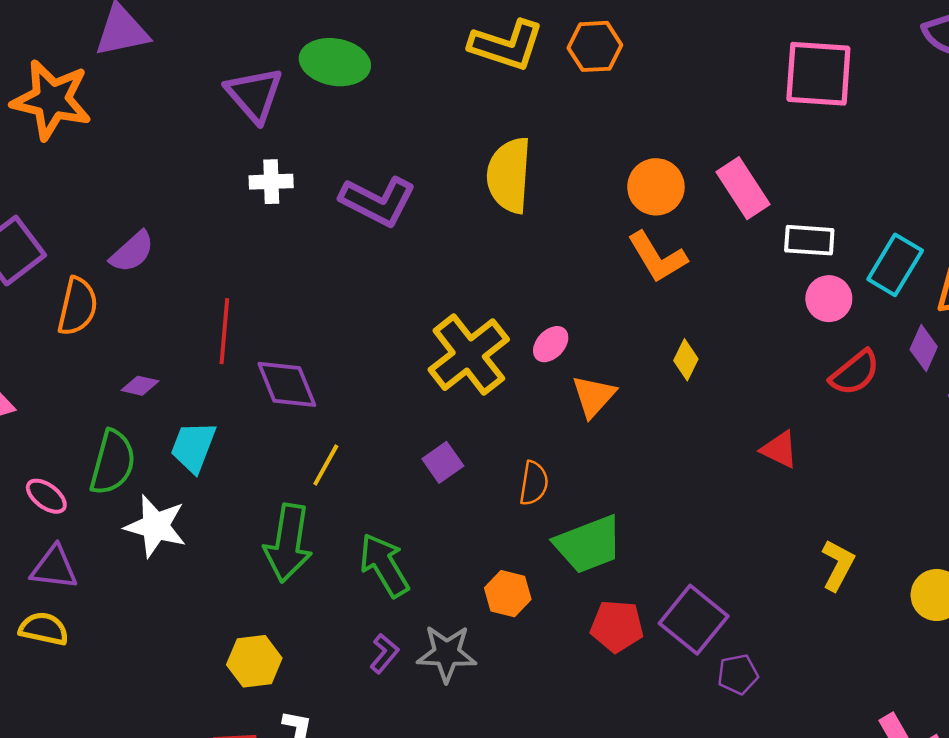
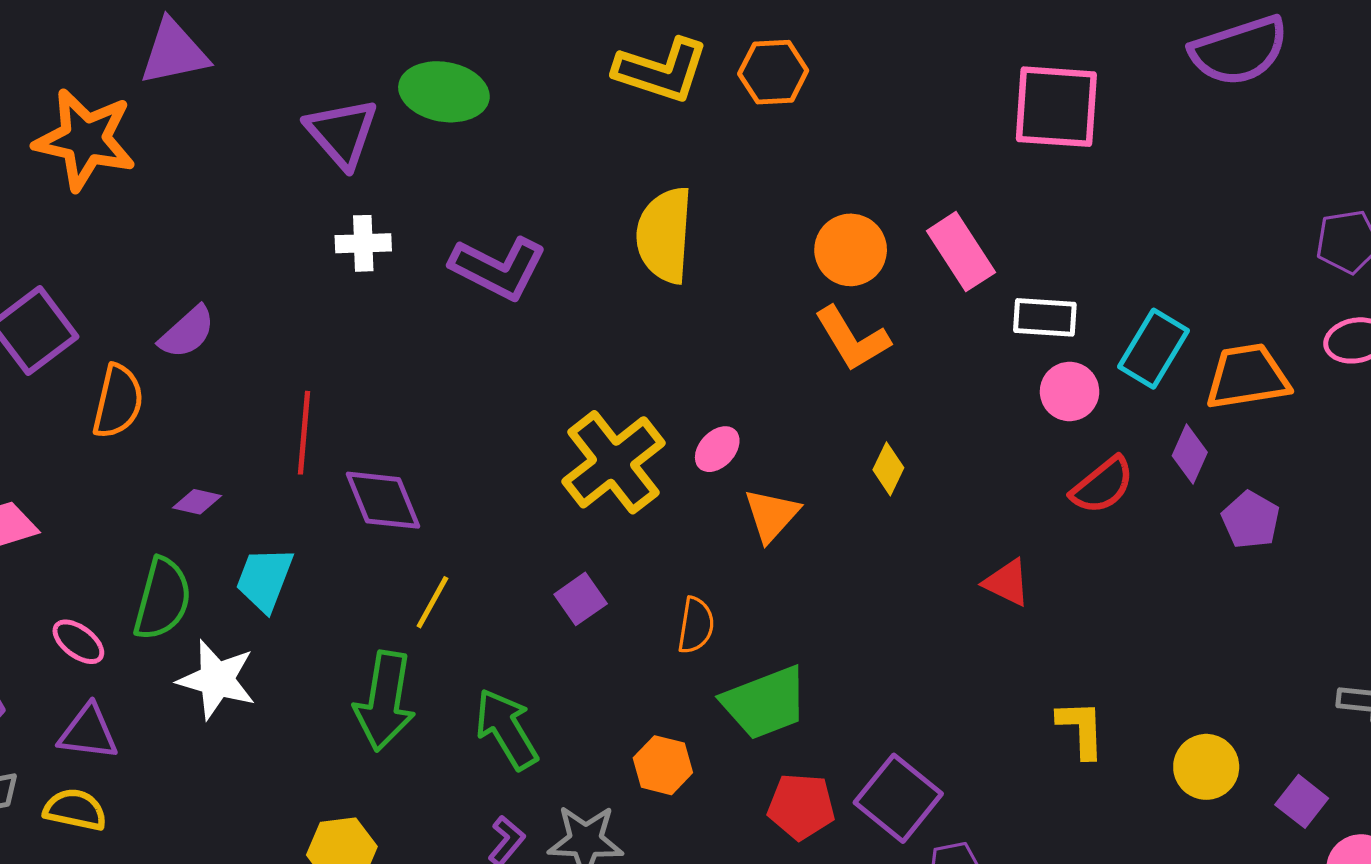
yellow L-shape: (838, 565) -> (1081, 729), turned -30

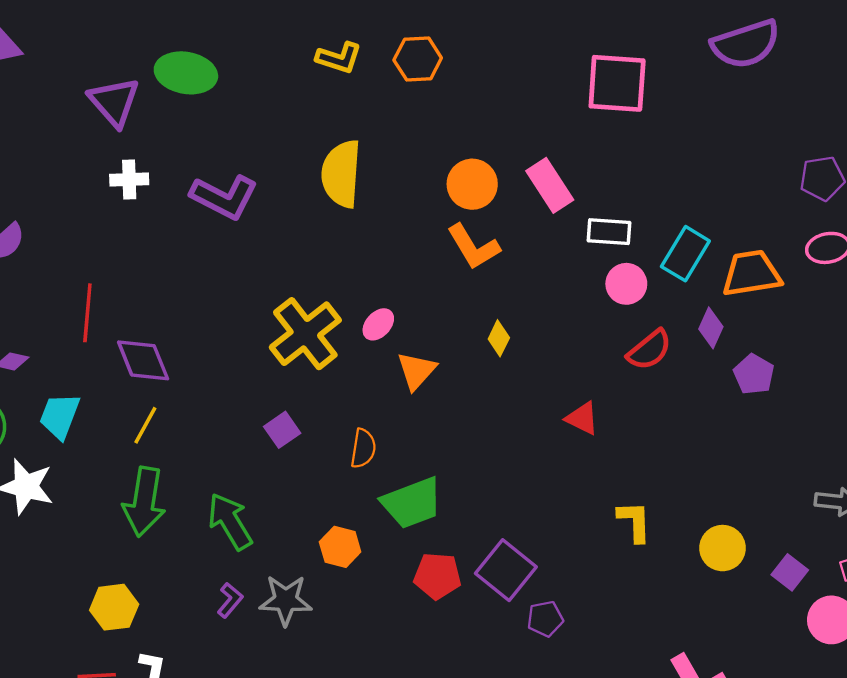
yellow L-shape: (661, 70) -> (339, 58), size x0.7
yellow line: (432, 602) -> (145, 425), moved

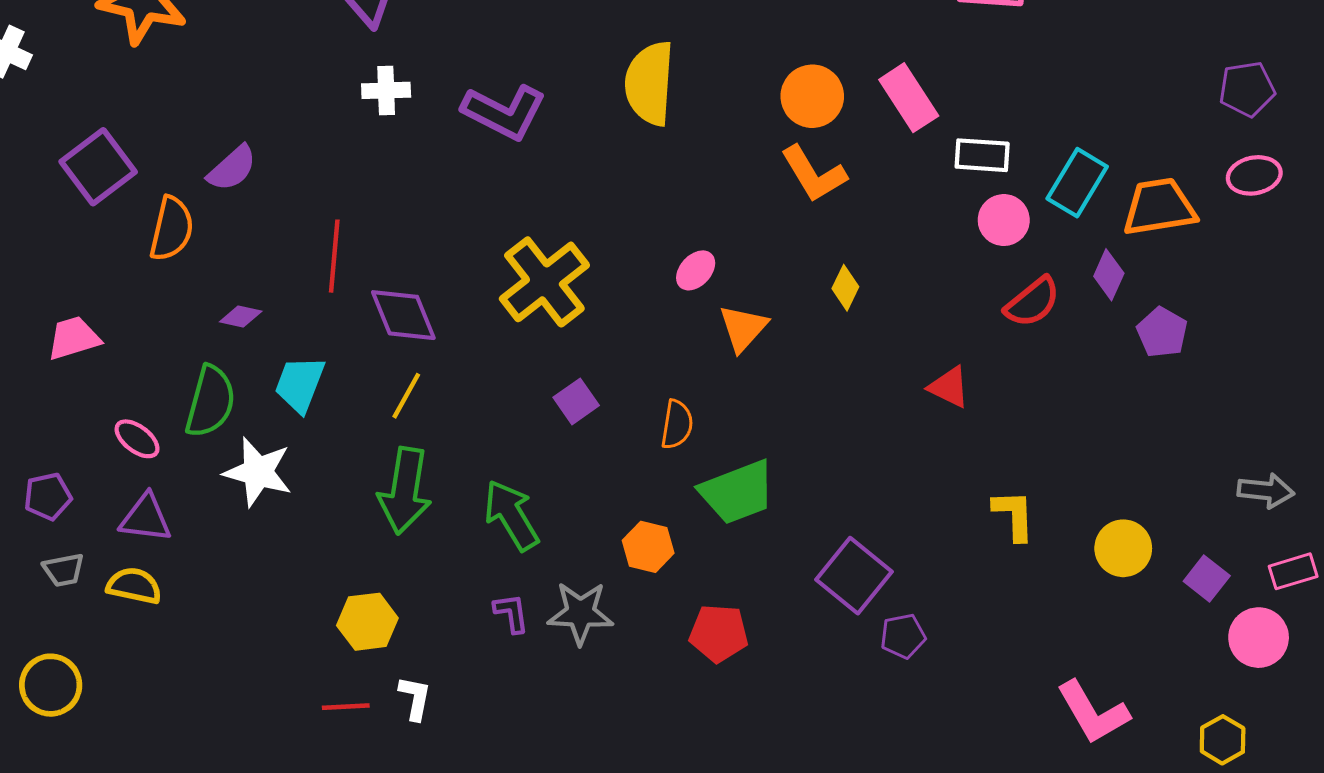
yellow cross: (305, 334) -> (544, 282), moved
red pentagon: (437, 576) -> (719, 633), moved
purple L-shape: (230, 600) -> (511, 613), turned -48

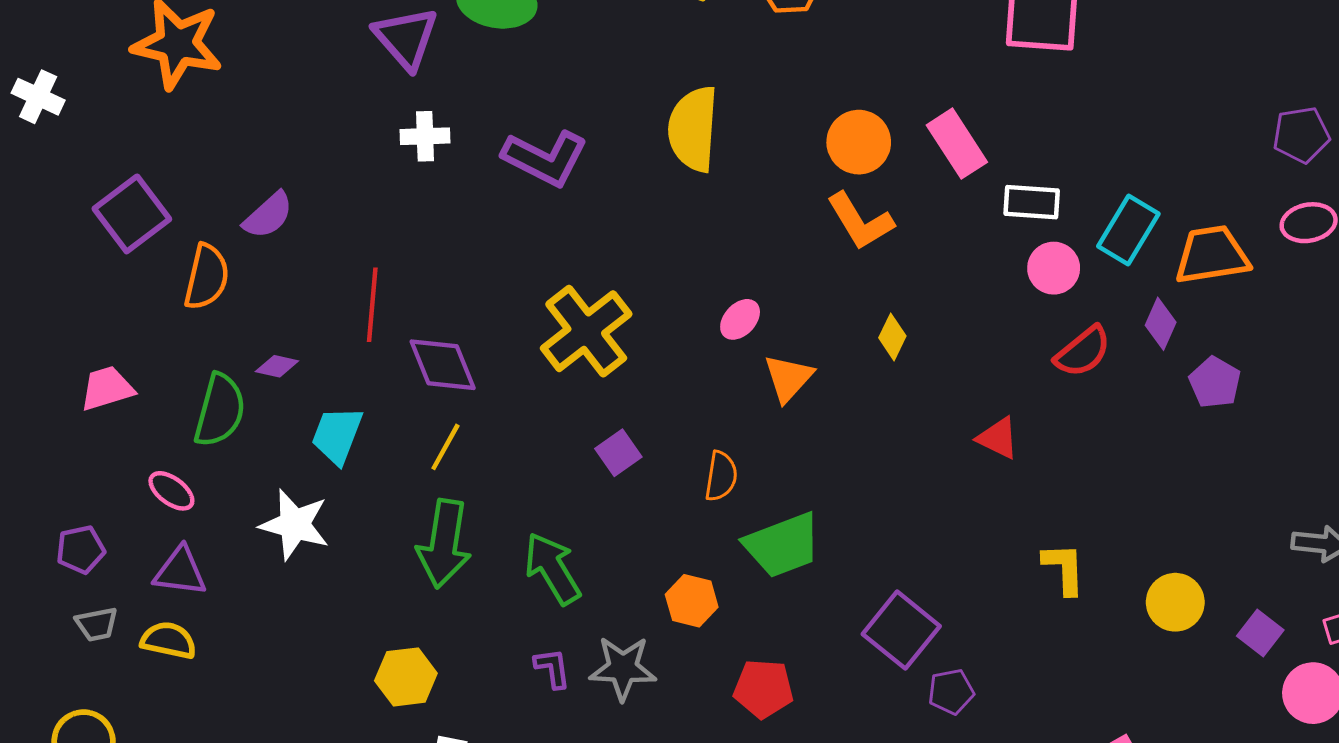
green semicircle: (210, 401) -> (220, 410), moved

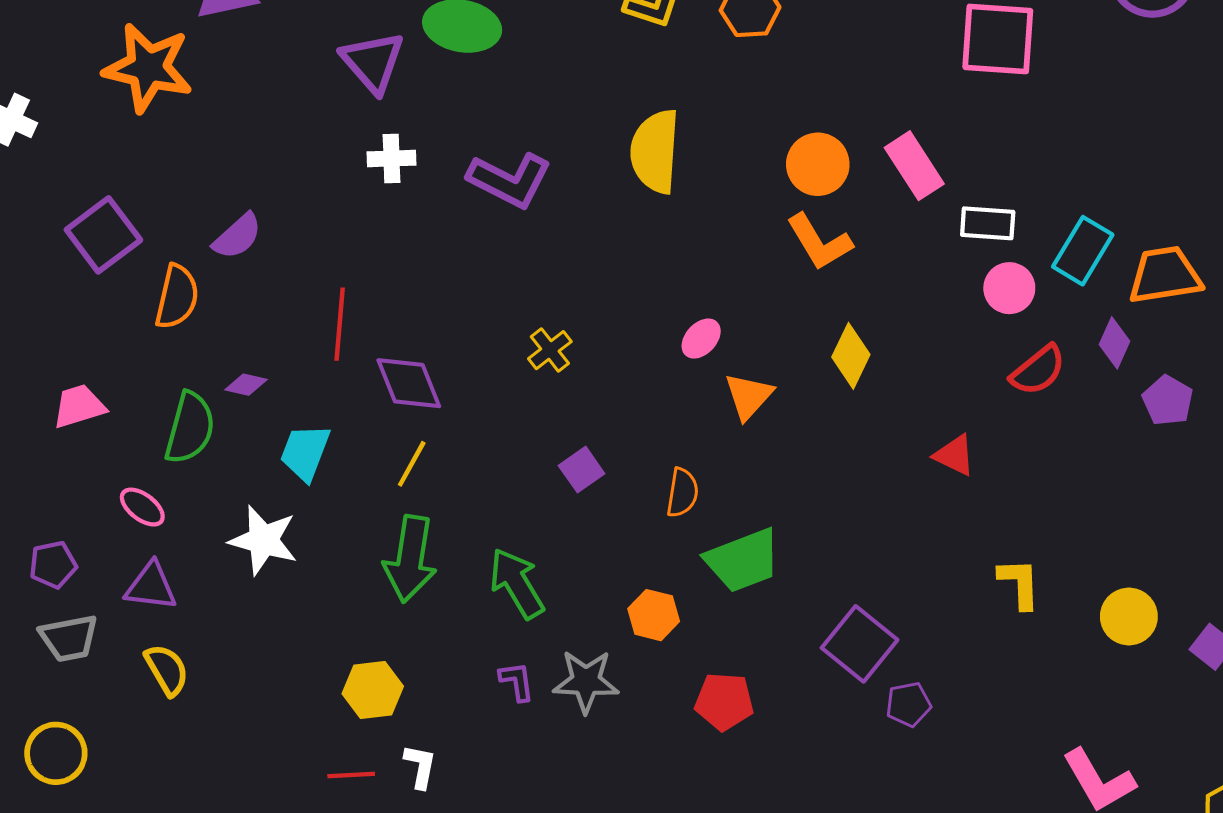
yellow cross: (586, 331) -> (550, 350), size x0.5
yellow diamond: (892, 337) -> (851, 356), size x1.4
gray trapezoid: (97, 624) -> (69, 638), size x1.4
yellow semicircle: (169, 640) -> (167, 670), moved, turned 48

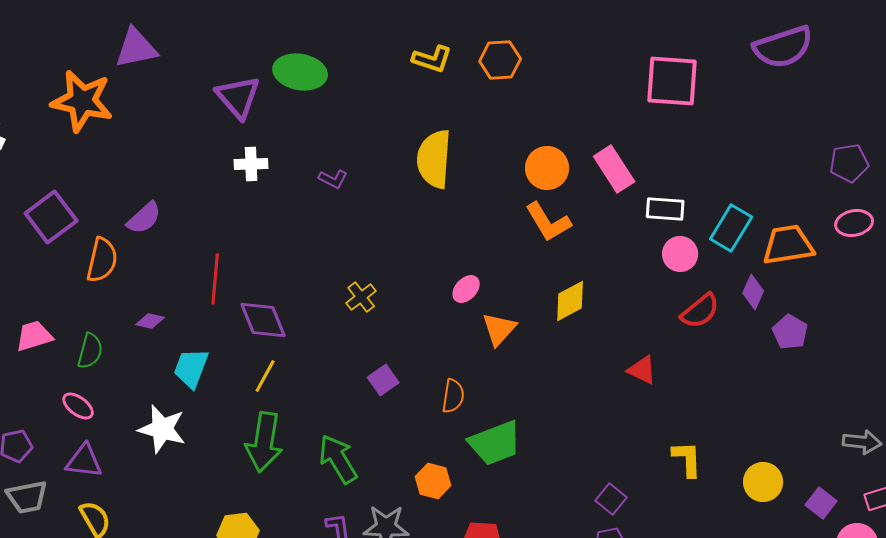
purple L-shape: (510, 180) -> (333, 179), size x0.5
yellow diamond: (851, 356) -> (570, 301), turned 36
green semicircle: (190, 428) -> (90, 351), moved, size x0.7
purple square: (860, 644) -> (611, 499), moved, size x0.6

